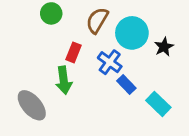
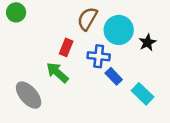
green circle: (51, 13) -> (16, 12), moved
blue cross: (110, 62) -> (99, 56), turned -30
green arrow: (64, 80) -> (57, 73), turned 140

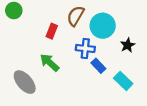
black star: (147, 42) -> (128, 45), moved
red rectangle: (66, 47) -> (52, 31), moved

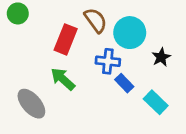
brown semicircle: (76, 16) -> (96, 20), turned 114
red rectangle: (52, 31) -> (66, 39), size x1.5

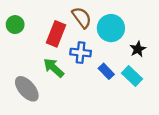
green circle: (18, 13) -> (15, 25), moved
blue cross: (108, 61) -> (81, 53), moved
cyan rectangle: (156, 102) -> (132, 76), moved

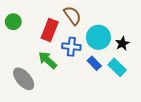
cyan circle: (111, 28) -> (98, 37), moved

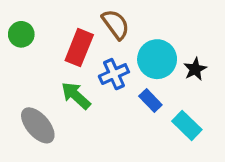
blue cross: (71, 47) -> (114, 74), turned -30
cyan rectangle: (117, 67) -> (187, 125), moved

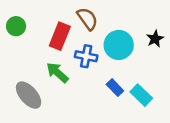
black star: (195, 69) -> (155, 39), moved
blue cross: (114, 74) -> (86, 56), turned 35
blue rectangle: (150, 101) -> (115, 88), moved

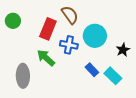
black star: (155, 39) -> (123, 50), moved
gray ellipse: (29, 95) -> (23, 76), turned 40

